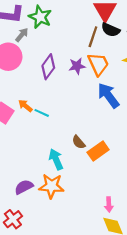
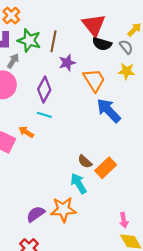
brown line: (93, 37) -> (53, 41), moved
purple star: (77, 66) -> (67, 63), moved
cyan line: (42, 113) -> (44, 115), moved
cyan arrow: (56, 159) -> (79, 183), moved

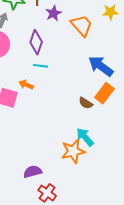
blue arrow: (109, 110) -> (101, 66), moved
orange rectangle: (106, 168) -> (104, 93), moved
cyan arrow: (79, 183) -> (85, 137), moved
purple semicircle: (36, 214) -> (33, 172), moved, turned 30

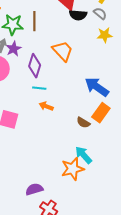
purple star: (53, 13) -> (14, 49), moved
orange trapezoid: (82, 25) -> (63, 51), moved
orange arrow: (26, 85) -> (46, 106), moved

